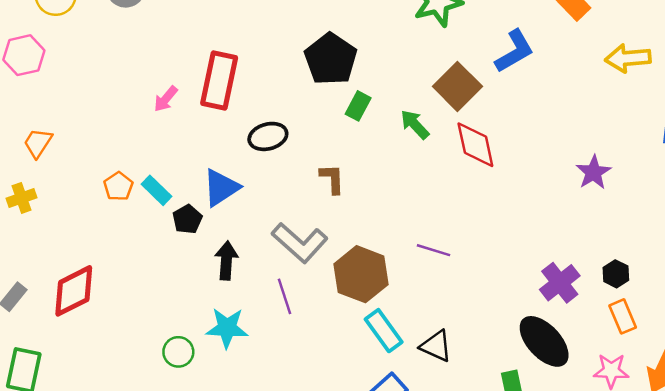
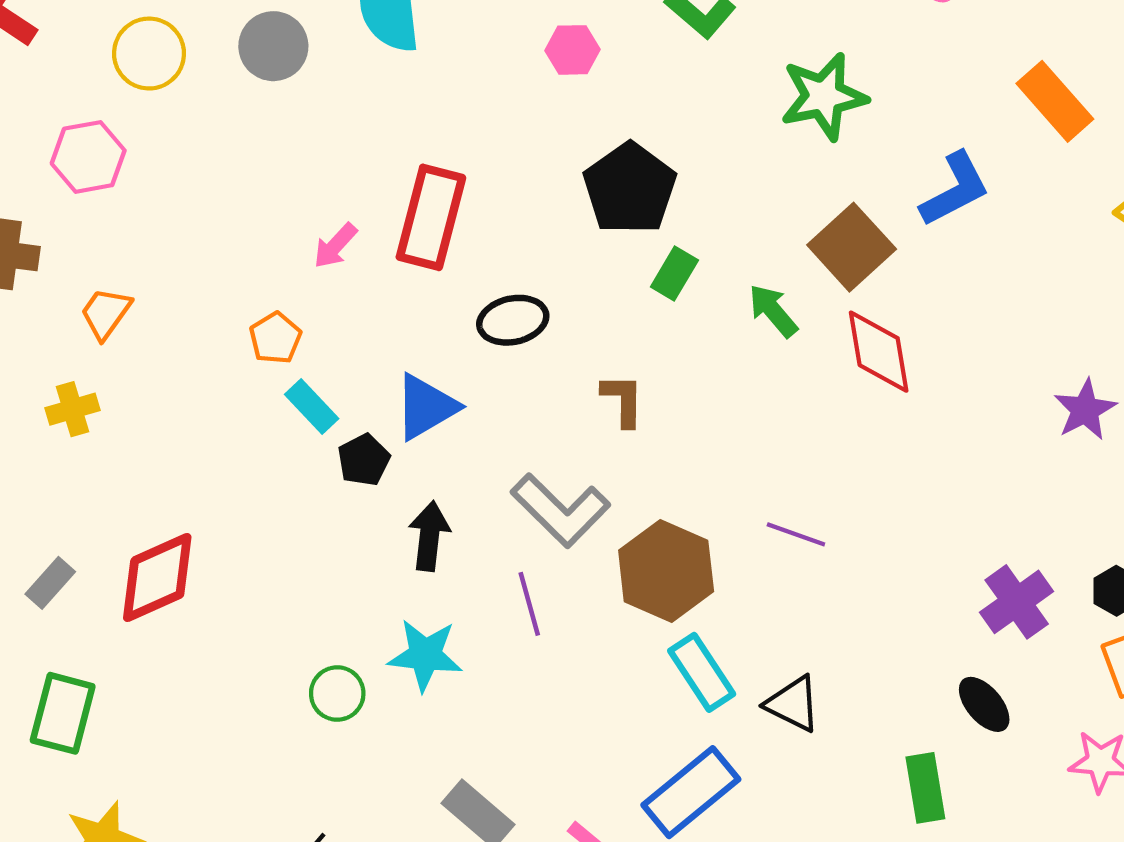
orange pentagon: (118, 186) -> (275, 338), moved
black ellipse: (544, 341) -> (984, 704), size x0.6

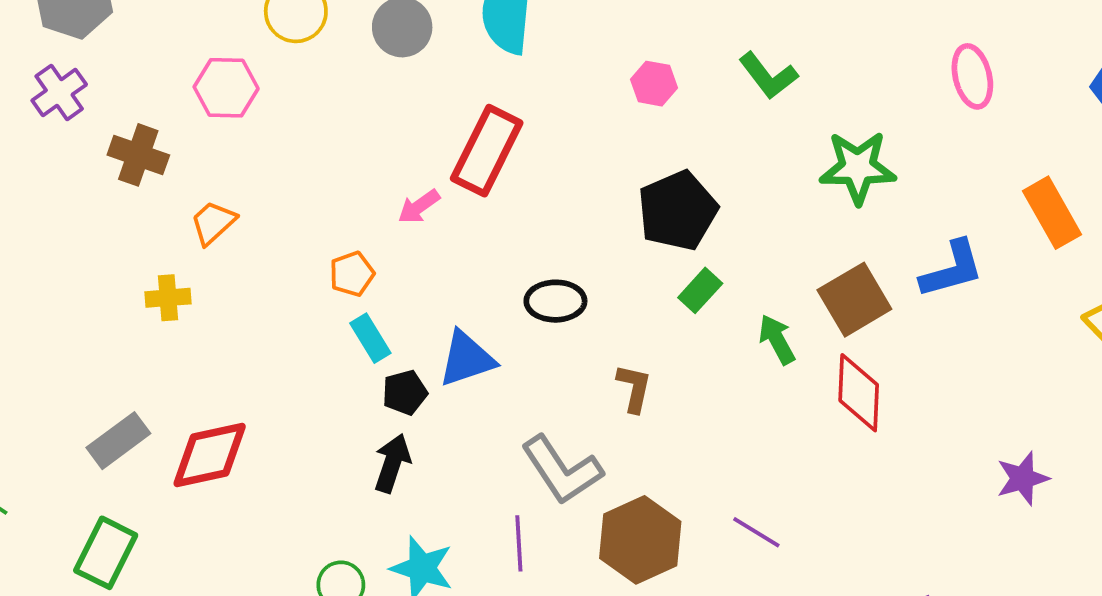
red rectangle: (431, 217) -> (487, 151), moved
black arrow: (429, 536) -> (392, 463), moved
gray rectangle: (50, 583) -> (118, 441), size x1.4

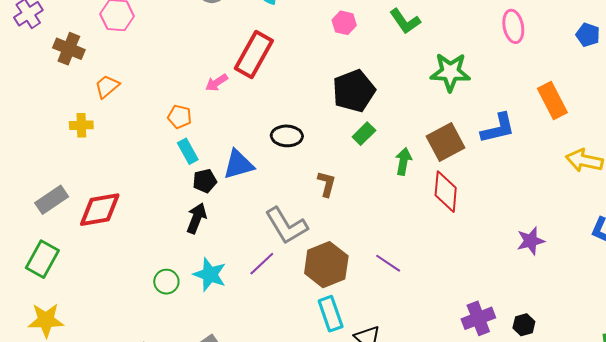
orange pentagon: (352, 274) -> (179, 117), turned 30
green arrow: (777, 339) -> (403, 161), turned 36
purple line: (519, 543) -> (262, 264), turned 48

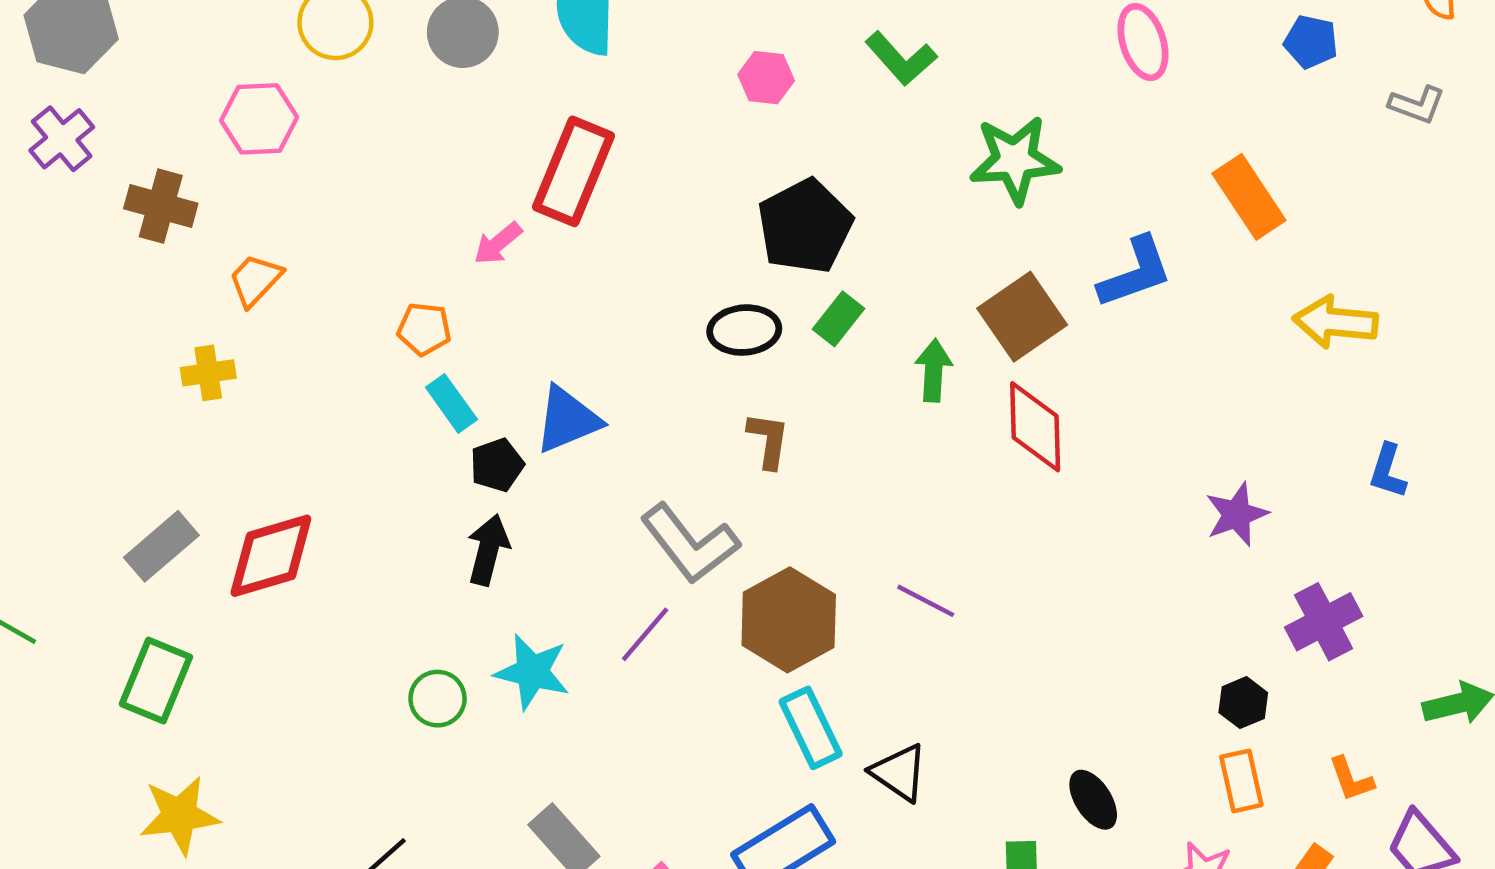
black ellipse: (287, 136) -> (744, 330), moved
purple cross: (478, 318) -> (1324, 622), moved

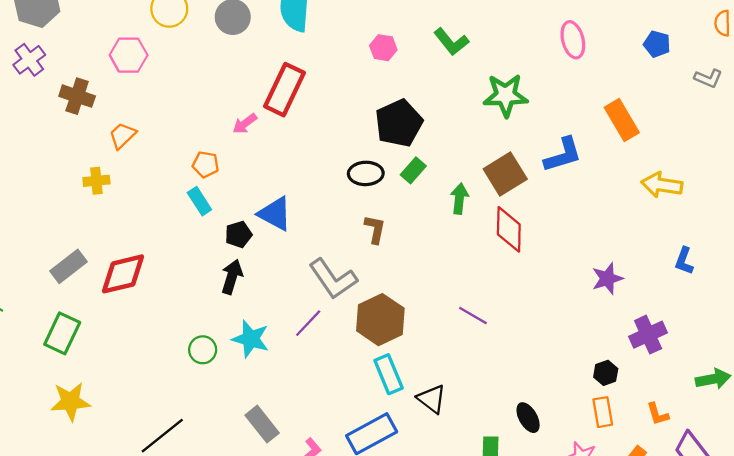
cyan rectangle: (451, 403) -> (199, 201), moved
blue triangle: (567, 420) -> (275, 214), turned 48
purple line: (926, 601) -> (473, 315), moved

